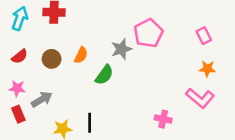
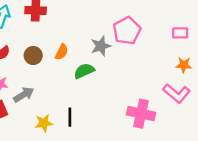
pink rectangle: (204, 36) -> (180, 33), turned -63
green semicircle: (104, 75) -> (84, 71), turned -150
pink cross: (163, 119) -> (141, 114), size x1.6

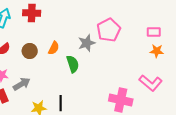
orange star: (184, 65) -> (157, 51), moved
green semicircle: (84, 71) -> (73, 64), turned 96

